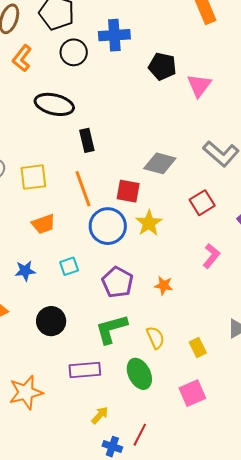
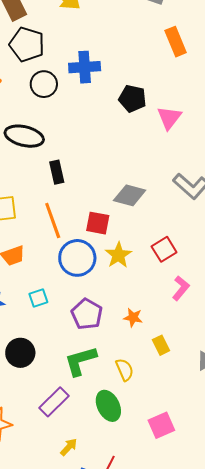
red square: (202, 203) -> (164, 249), moved
yellow rectangle: (198, 348) -> (161, 345), moved
purple rectangle: (85, 370) -> (54, 402), turned -40

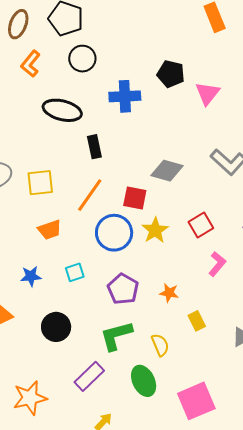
blue cross: (85, 67) -> (125, 96), moved
orange line: (53, 221) -> (90, 195), turned 54
pink square: (161, 425) -> (196, 401), size x1.4

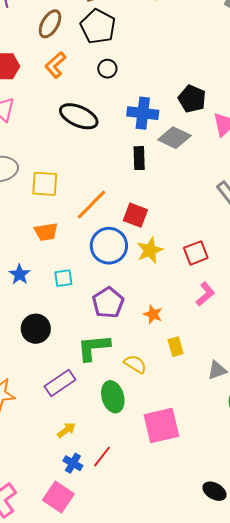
black circle: (82, 59) -> (107, 69), size x0.7
black rectangle: (94, 147) -> (139, 158), moved
gray diamond: (167, 171) -> (174, 138), moved
blue star: (31, 276) -> (20, 274), turned 30
yellow semicircle: (160, 345) -> (135, 364), turned -45

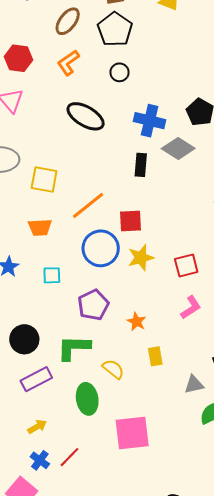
red square: (135, 215) -> (130, 221), turned -30
black circle: (36, 329) -> (24, 339), moved

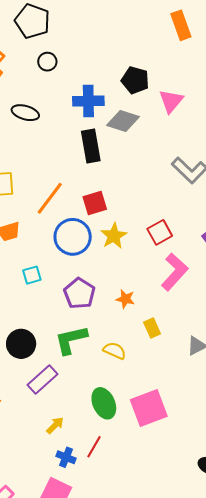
black ellipse: (86, 116) -> (25, 113), size x0.7
black rectangle: (141, 165) -> (91, 146), size x1.4
pink L-shape: (191, 307) -> (175, 272), size x1.5
green ellipse: (87, 399) -> (104, 403), moved

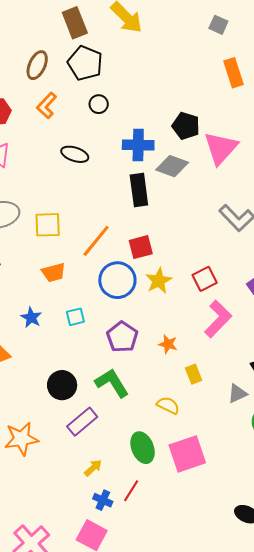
pink triangle: (171, 101) -> (221, 148), size x1.4
green L-shape: (71, 340) -> (112, 383), turned 69
yellow semicircle: (115, 351) -> (168, 405), moved

